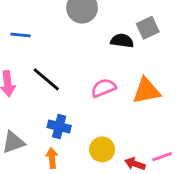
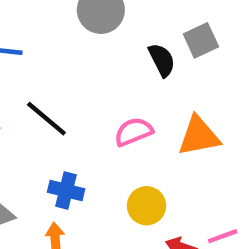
black semicircle: (122, 41) -> (162, 60), turned 55
yellow circle: (102, 149) -> (147, 206), moved

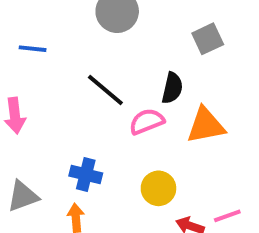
black semicircle: (162, 60) -> (172, 88), moved, turned 40
black line: (46, 119) -> (105, 90), moved

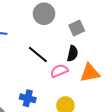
gray square: (208, 39) -> (77, 28), moved

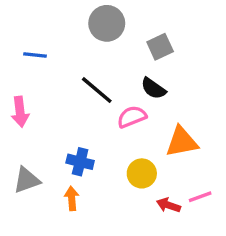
black semicircle: (73, 53) -> (153, 88), turned 112
orange triangle: (90, 73) -> (182, 142), moved

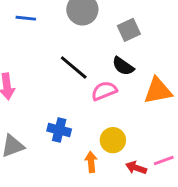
blue line: (35, 55) -> (26, 18), moved
orange triangle: (182, 142) -> (158, 91), moved
orange arrow: (72, 198) -> (91, 162), moved

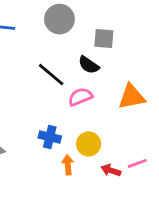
gray square: (129, 30) -> (104, 39), turned 30
black semicircle: (123, 66) -> (89, 65), moved
blue cross: (59, 130) -> (50, 137), moved

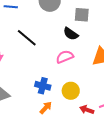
black line: (51, 75) -> (27, 38), moved
orange arrow: (68, 165) -> (46, 108), moved, turned 48

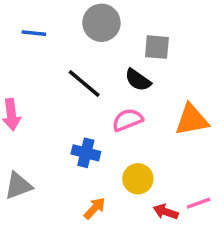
black line: (27, 38) -> (84, 83), moved
blue cross: (43, 86) -> (86, 153), moved

